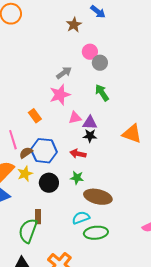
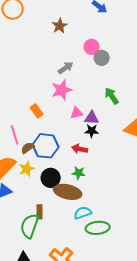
brown star: (74, 25) -> (60, 26), moved
green arrow: (102, 93) -> (112, 96), moved
brown ellipse: (98, 197) -> (68, 192), moved

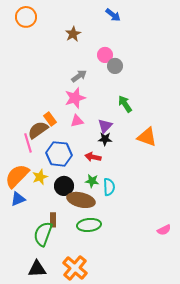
pink triangle: (77, 113) -> (77, 121), moved
purple triangle: (92, 118) -> (105, 126), turned -49
brown semicircle: (28, 148) -> (38, 130), moved, size x1.5
cyan semicircle: (83, 213) -> (109, 187), moved, turned 108
green ellipse: (98, 228) -> (89, 225), moved

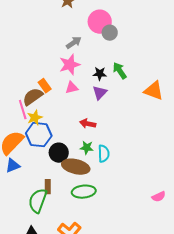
pink circle: (105, 55) -> (100, 22), size x1.5
orange triangle: (147, 137) -> (154, 91), moved
black star: (105, 139) -> (100, 74), moved
blue hexagon: (59, 154) -> (39, 135), moved
yellow star: (40, 177) -> (35, 118), moved

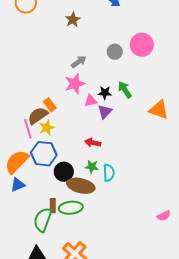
pink circle: (100, 22) -> (142, 45), moved
pink triangle: (72, 88) -> (91, 101), moved
yellow star: (35, 118) -> (47, 128), moved
green ellipse: (84, 192) -> (71, 208), moved

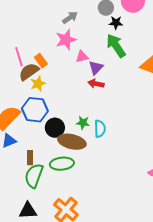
green arrow: (125, 90) -> (116, 46), size x1.4
black star: (105, 93) -> (116, 23), moved
pink line: (28, 129) -> (19, 57), moved
red arrow: (93, 143) -> (96, 84), moved
brown rectangle: (53, 206) -> (30, 158), moved

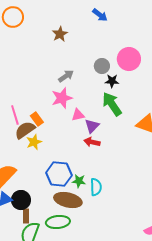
blue hexagon: (35, 110) -> (59, 174), moved
black circle: (55, 128) -> (21, 200), moved

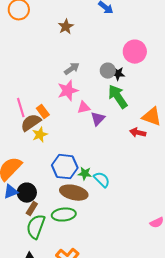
gray circle: (102, 66) -> (108, 71), moved
red arrow: (92, 142) -> (138, 133), moved
cyan semicircle: (96, 187) -> (102, 180), turned -42
brown rectangle: (26, 216) -> (32, 209), turned 32

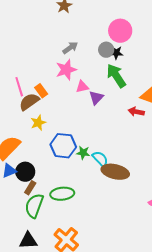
pink circle: (135, 52) -> (120, 31), moved
yellow star: (40, 135) -> (38, 123), moved
brown ellipse: (74, 193) -> (115, 172), moved

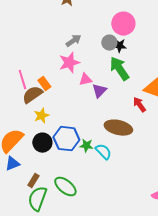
red arrow: (136, 112) -> (139, 105), turned 42
black circle: (25, 172) -> (42, 143), moved
brown ellipse: (115, 172) -> (118, 128), moved
green ellipse: (62, 194) -> (65, 187), turned 45

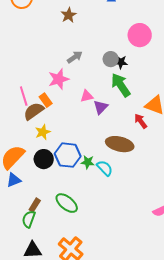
pink circle: (123, 24) -> (140, 35), moved
pink star: (69, 63) -> (59, 79), moved
brown rectangle: (33, 181) -> (35, 205), moved
green semicircle: (37, 199) -> (29, 219), moved, size x0.7

